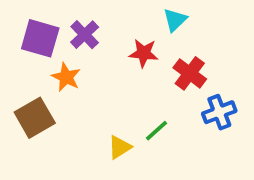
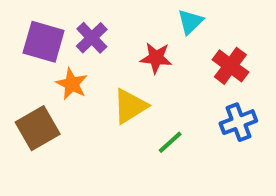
red cross: (190, 73) -> (230, 66), moved
yellow triangle: (120, 147) -> (130, 106), moved, size x1.4

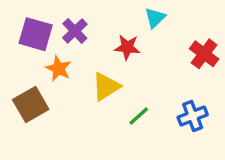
red cross: (230, 66) -> (204, 54), moved
blue cross: (238, 122) -> (193, 116), moved

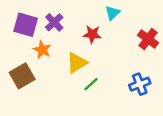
green line: (139, 116) -> (91, 84), moved

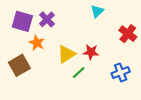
red star: (92, 34) -> (91, 52), moved

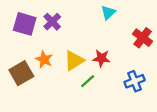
orange star: (37, 43) -> (44, 59), moved

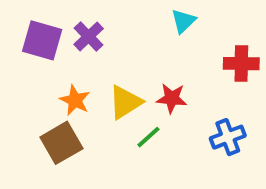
red cross: (143, 38) -> (241, 64), turned -36
brown square: (21, 73) -> (61, 143), moved

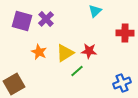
blue cross: (228, 137) -> (122, 83), moved
brown square: (61, 143) -> (14, 84), moved

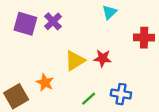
orange star: (39, 52) -> (45, 83), moved
green line: (77, 71) -> (89, 99), moved
blue cross: (122, 83) -> (121, 94), moved, turned 30

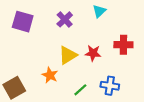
purple cross: (53, 21) -> (65, 19), moved
red cross: (144, 38) -> (123, 45), moved
orange star: (45, 83) -> (50, 75), moved

